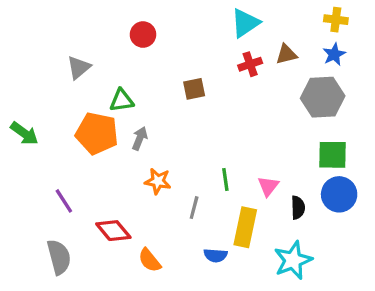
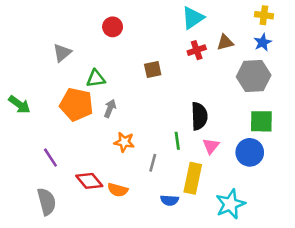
blue circle: (339, 194) -> (250, 152), moved
black semicircle: (298, 208) -> (199, 116), moved, size x1.5
orange semicircle: (150, 260) -> (118, 190), moved, turned -36

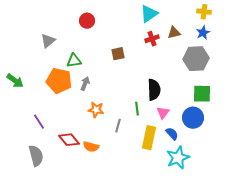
blue semicircle: (169, 200) -> (172, 134), moved, turned -136

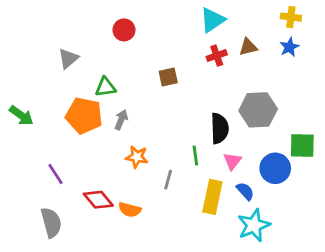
gray hexagon: (196, 59) -> (258, 110), moved
green square: (202, 94) -> (302, 145), moved

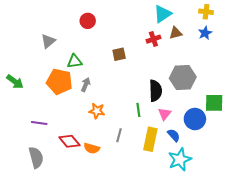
cyan triangle: (212, 20) -> (163, 14), moved
purple line: (56, 174) -> (39, 123), turned -49
gray line: (168, 180) -> (119, 135), moved

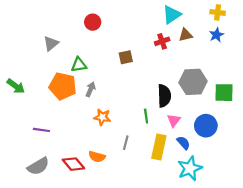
green square: (214, 103) -> (224, 93), moved
red diamond: (69, 141) -> (73, 164), moved
gray semicircle: (36, 157) -> (38, 166), turned 75

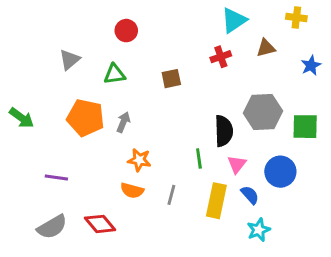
brown triangle: (186, 35) -> (266, 48), moved
blue star: (217, 35) -> (311, 65), moved
green triangle: (79, 65) -> (115, 74), moved
orange semicircle: (97, 157) -> (132, 191), moved
cyan star: (190, 168) -> (259, 230), size x0.7

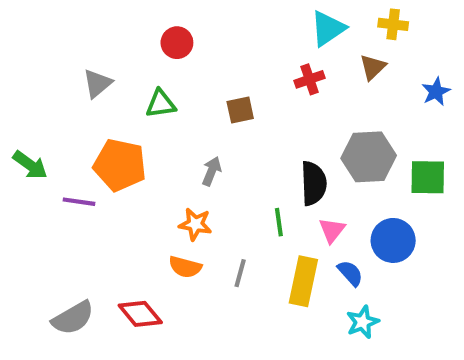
yellow cross: (296, 17) -> (393, 24), moved
brown triangle: (266, 48) -> (373, 67), turned -30
gray arrow: (123, 122) -> (212, 171), moved
purple line: (56, 177) -> (79, 202), moved

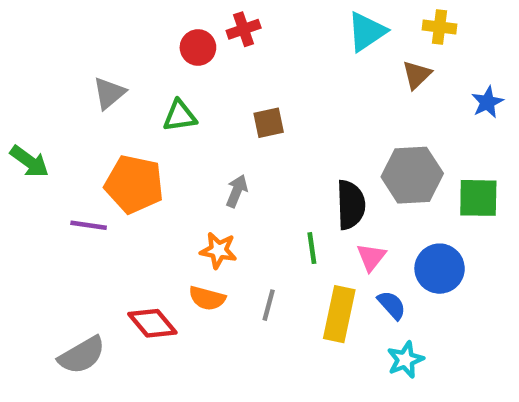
red cross: (309, 79) -> (244, 29), moved
green arrow: (30, 165) -> (29, 161), moved
red diamond: (140, 314) -> (152, 323), moved

